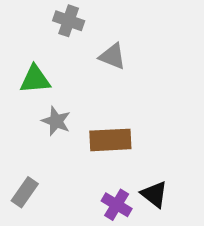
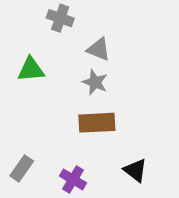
gray star: (56, 121) -> (95, 82), moved
purple cross: (117, 205) -> (73, 179), moved

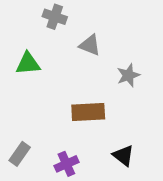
gray star: (95, 82) -> (128, 75), moved, turned 30
purple cross: (73, 179) -> (66, 164), turned 35

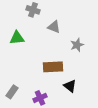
black triangle: (123, 156) -> (70, 86), moved

